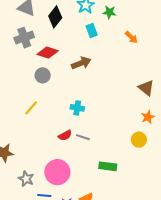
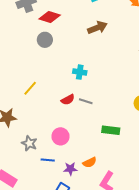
brown arrow: (81, 63) -> (97, 28), moved
yellow line: (31, 108) -> (30, 88), moved
pink circle: (57, 172) -> (60, 136), size x0.7

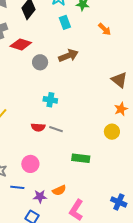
gray circle: (45, 40) -> (40, 62), moved
red semicircle: (68, 100) -> (38, 127), turned 32

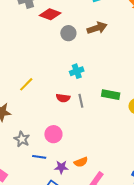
cyan cross: (50, 100) -> (77, 71), turned -32
gray line: (56, 129) -> (81, 101), turned 56
green rectangle: (81, 158) -> (111, 95), moved

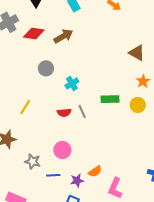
brown arrow: (97, 28) -> (63, 36), moved
gray circle: (68, 33) -> (46, 68), moved

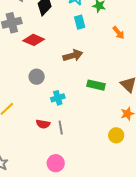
brown arrow: (63, 36) -> (73, 56), moved
green rectangle: (110, 99) -> (96, 85), moved
pink circle: (62, 150) -> (56, 163), moved

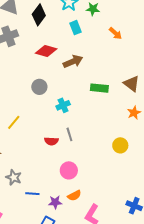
red diamond: (34, 40) -> (46, 51), moved
red semicircle: (43, 124) -> (51, 141), moved
yellow circle: (116, 135) -> (120, 145), moved

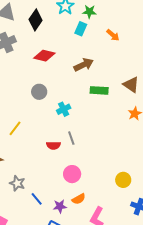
cyan rectangle: (76, 28) -> (81, 29), moved, turned 48
brown arrow: (73, 61) -> (84, 65), moved
yellow circle: (120, 145) -> (123, 180), moved
blue line: (32, 194) -> (37, 199), turned 48

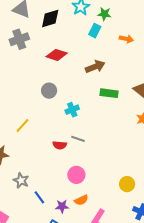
black diamond: (36, 20) -> (50, 19), turned 35
orange arrow: (113, 35) -> (126, 39), turned -32
gray line: (71, 138) -> (78, 139), turned -56

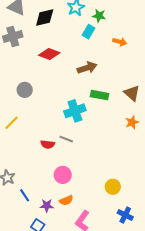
gray circle: (49, 91) -> (25, 90), moved
cyan cross: (72, 110) -> (75, 111), moved, size x1.5

